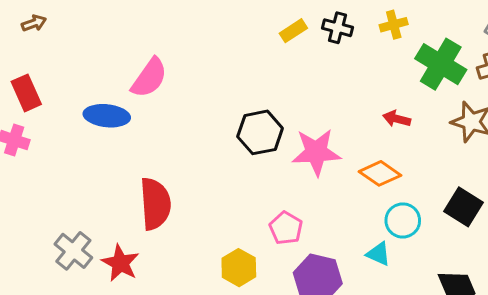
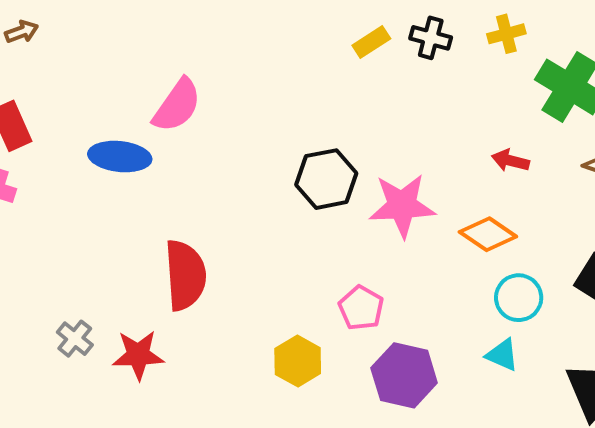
gray cross: (73, 251) -> (75, 339), size x0.7
cyan triangle: (378, 254) -> (502, 355), moved
red star: (120, 263) -> (138, 355), turned -30

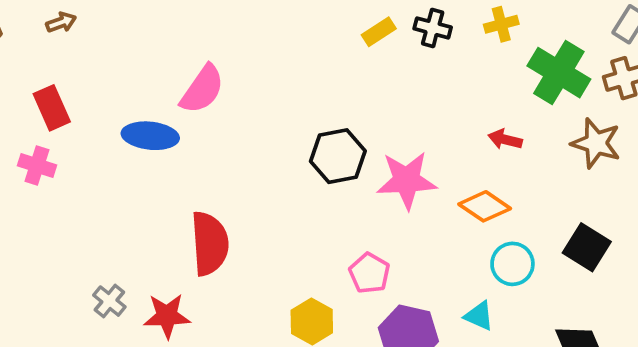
cyan triangle: (502, 355) -> (479, 316), moved

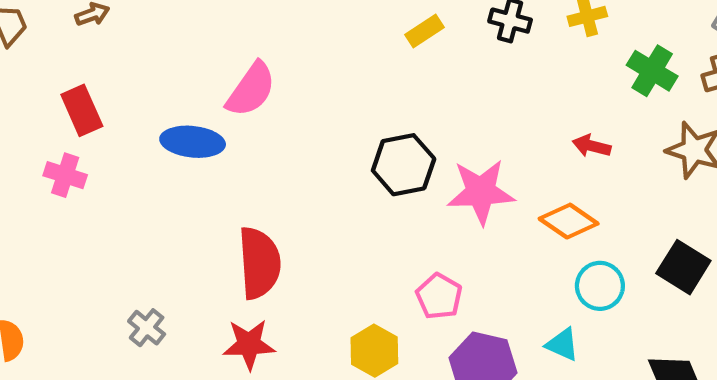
yellow rectangle: (379, 32) -> (424, 31), moved
green cross: (559, 73) -> (652, 71), size x0.7
red star: (167, 316) -> (249, 344), moved

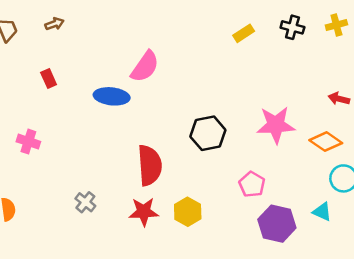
red rectangle: (82, 110) -> (49, 79), size x0.7
black hexagon: (404, 165) -> (208, 133), moved
pink cross: (65, 175) -> (28, 142), moved
yellow hexagon: (374, 351) -> (188, 212), moved

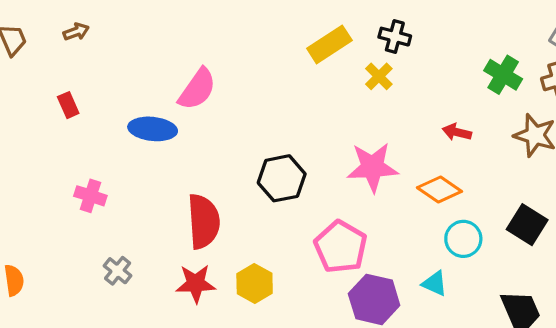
yellow cross: (336, 25) -> (379, 76), moved, turned -30
yellow rectangle: (244, 33) -> (329, 44), size x1.5
pink cross: (28, 142) -> (90, 196), moved
pink pentagon: (252, 184) -> (341, 247), size x1.5

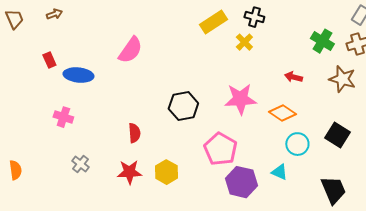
blue ellipse: (153, 129) -> (78, 75), moved
red semicircle: (204, 221) -> (134, 133), size x0.6

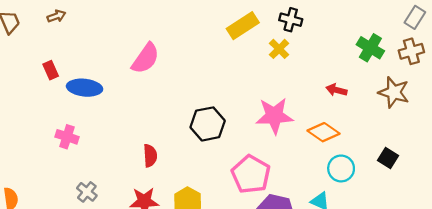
black square: (337, 135) -> (388, 158), size x0.7

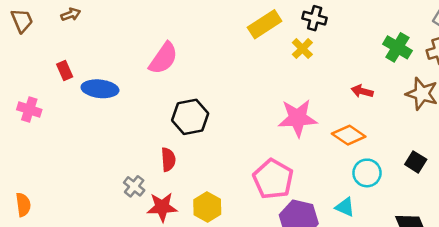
black hexagon: (208, 124) -> (190, 117), moved
pink cross: (67, 137) -> (29, 110), moved
gray cross: (87, 192) -> (134, 186), moved

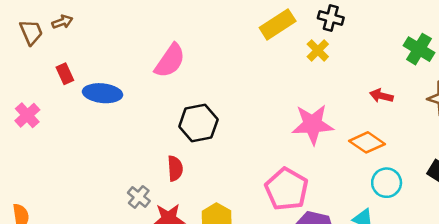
brown arrow: (71, 14) -> (62, 22), moved
brown trapezoid: (22, 21) -> (31, 32), moved
pink cross: (29, 110) -> (27, 115), turned 30

